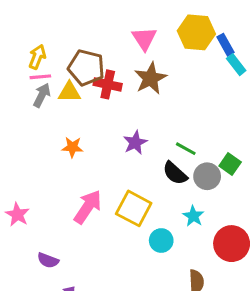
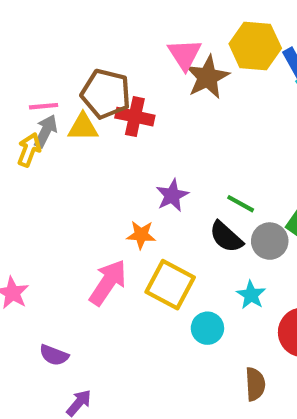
yellow arrow: (37, 57) -> (29, 150), moved
brown star: (150, 78) -> (207, 77), moved
orange star: (72, 147) -> (141, 235), moved

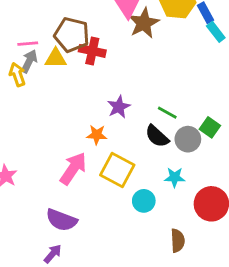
yellow arrow: (29, 150) -> (17, 74), turned -40
cyan star: (251, 295) -> (175, 177), turned -30
purple semicircle: (54, 355) -> (61, 220), moved, size x1.5

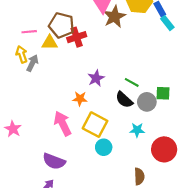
red cross: (92, 51) -> (77, 37), turned -30
gray arrow: (29, 61) -> (32, 63), moved
green square: (210, 127) -> (163, 93), turned -32
pink arrow: (73, 169) -> (63, 123), turned -60
cyan circle: (144, 201) -> (104, 147), moved

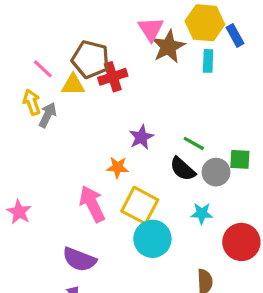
cyan rectangle: (167, 23) -> (208, 61), moved, turned 40
pink line: (29, 32) -> (43, 69), turned 48
cyan circle: (104, 147) -> (152, 239), size x1.5

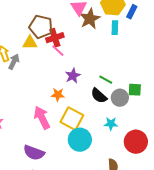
blue rectangle: (235, 35) -> (132, 12), turned 56
pink line: (43, 69) -> (58, 51), moved

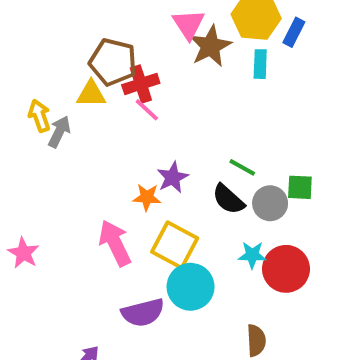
purple star: (73, 76) -> (173, 177), moved
red circle: (136, 142) -> (286, 269), moved
purple semicircle: (34, 153) -> (143, 313), moved, turned -35

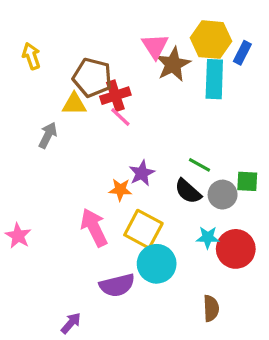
cyan rectangle: (260, 64) -> (214, 79), size x1.6
yellow arrow: (39, 116) -> (31, 56), moved

